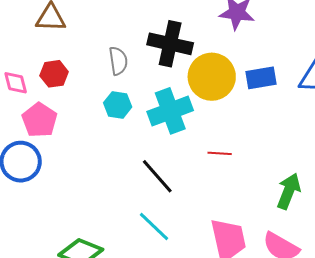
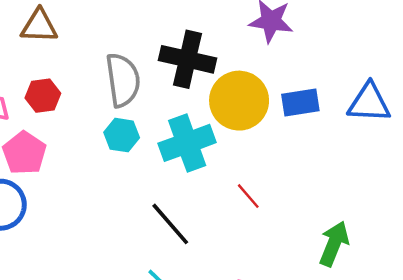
gray semicircle: (118, 61) -> (123, 80), size x1.5
red line: (220, 153) -> (248, 196), turned 45

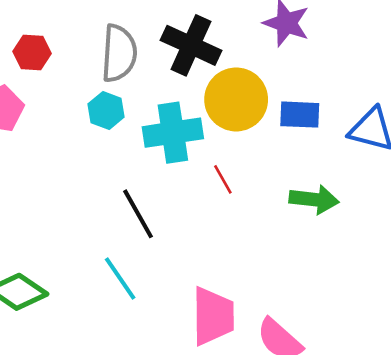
red line: (248, 196) -> (223, 179), moved
green arrow: (334, 244) -> (314, 199), moved, turned 63

